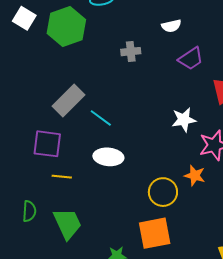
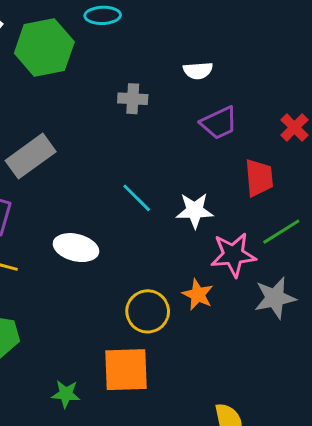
cyan line: (101, 118) -> (137, 198), moved

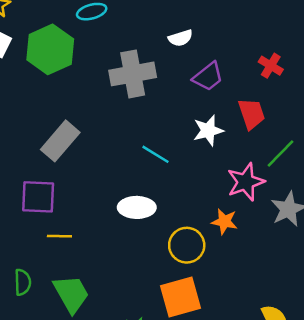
gray cross: (133, 99) -> (133, 74), size x1.8
white star: (195, 210) -> (208, 130), moved
white ellipse: (76, 248) -> (137, 207), moved

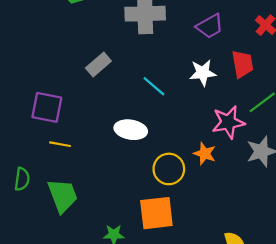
gray rectangle: (60, 141) -> (98, 65), moved, size x0.7

